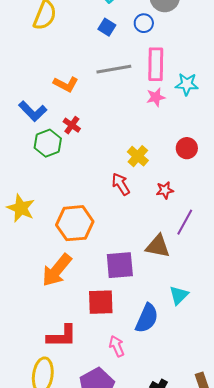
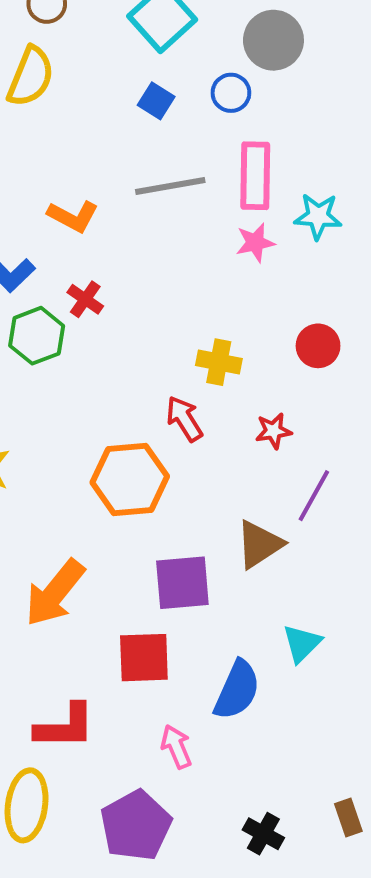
yellow cross: (138, 156) -> (219, 362), turned -30
orange hexagon: (75, 223) -> (130, 479), moved
brown triangle: (158, 246) -> (259, 544), turned -44

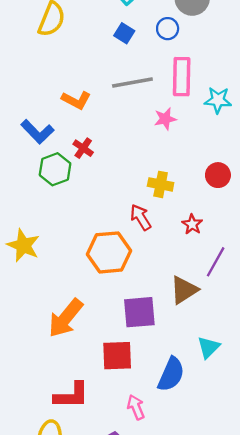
pink star: (255, 243) -> (165, 119), moved
red star: (273, 431) -> (192, 224), turned -30

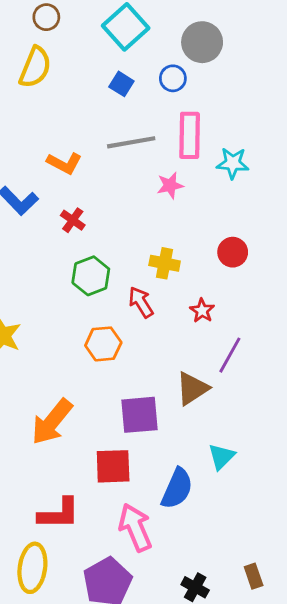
green hexagon: (55, 169) -> (91, 276), moved
orange hexagon: (109, 252) -> (103, 344), size x0.7
pink arrow: (136, 407) -> (135, 527), size x1.6

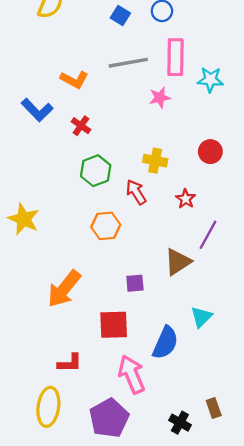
purple square: (139, 415) -> (135, 283), size x0.6
red L-shape: (59, 514) -> (70, 363), size x0.7
brown rectangle: (254, 576) -> (214, 408), moved

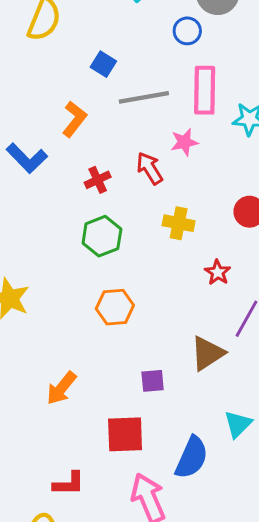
blue square: (120, 15) -> (103, 64), moved
orange L-shape: (74, 80) -> (74, 119), turned -80
red cross: (81, 126) -> (98, 180), moved, turned 30
red arrow: (136, 192) -> (150, 168), moved
orange arrow: (64, 289) -> (61, 388), size x0.7

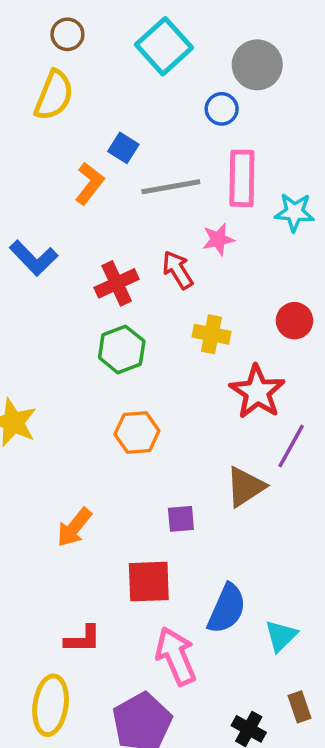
orange L-shape: (74, 119) -> (89, 183), moved
red cross: (98, 180) -> (117, 283), size x1.4
red star: (218, 272) -> (257, 392), size x1.8
cyan triangle: (238, 424) -> (281, 636), moved

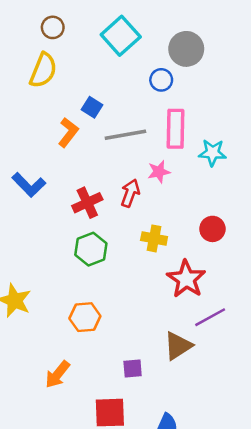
red arrow: (178, 270) -> (130, 193), turned 52
orange hexagon: (137, 432) -> (85, 317), moved
purple line: (291, 446) -> (210, 317), turned 32

